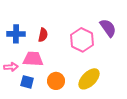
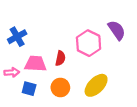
blue cross: (16, 34) -> (17, 37), turned -30
red semicircle: (43, 35) -> (60, 58), moved

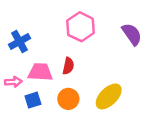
pink hexagon: (89, 43) -> (81, 27), moved
blue square: (29, 89) -> (33, 100), turned -32

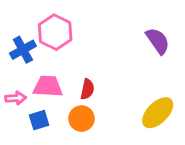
pink hexagon: (81, 27) -> (55, 32), moved
red semicircle: (68, 66) -> (87, 89), moved
yellow ellipse: (109, 96) -> (158, 113), moved

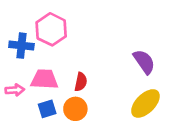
purple semicircle: (158, 41) -> (144, 62), moved
blue cross: (23, 50) -> (21, 46), turned 35
blue square: (39, 120) -> (47, 109), moved

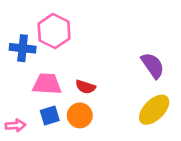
red semicircle: (81, 82) -> (85, 87), turned 96
pink arrow: (15, 90) -> (15, 125), moved

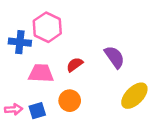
purple semicircle: (153, 65) -> (114, 57), moved
red semicircle: (85, 87) -> (75, 65), moved, turned 126
blue square: (50, 115) -> (37, 111), moved

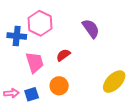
purple semicircle: (114, 57) -> (91, 29), moved
pink trapezoid: (41, 73) -> (35, 62), turned 70

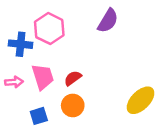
purple semicircle: (91, 29) -> (108, 21), moved, turned 66
red semicircle: (63, 55) -> (73, 78), moved
pink arrow: (11, 93) -> (14, 82), moved

